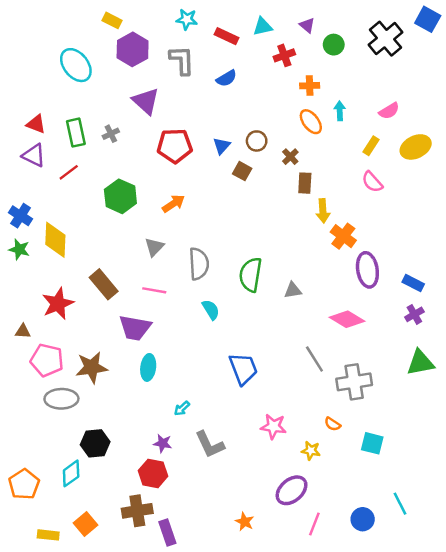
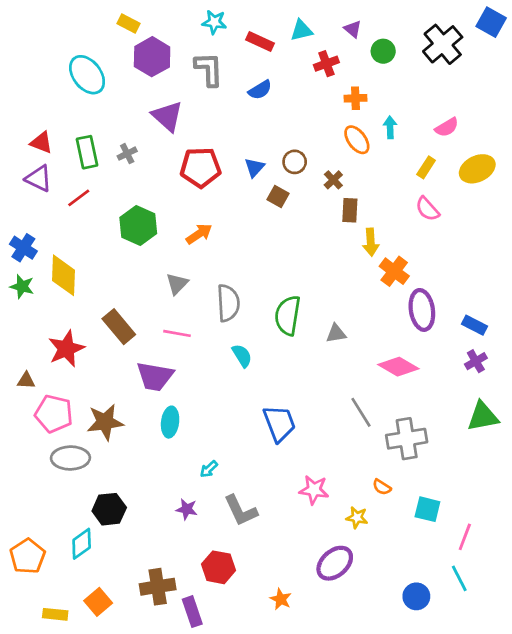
red hexagon: (153, 473) -> (218, 567), moved
pink line: (314, 524) -> (465, 537), moved

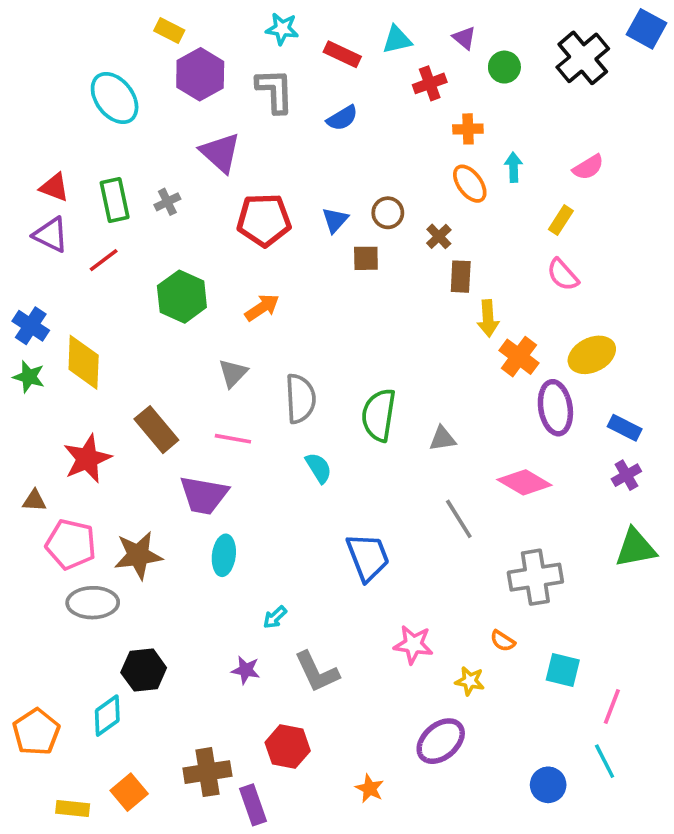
yellow ellipse: (477, 169) -> (592, 355), moved
brown square: (278, 196) -> (366, 258), turned -30
gray line: (361, 412) -> (459, 519), moved

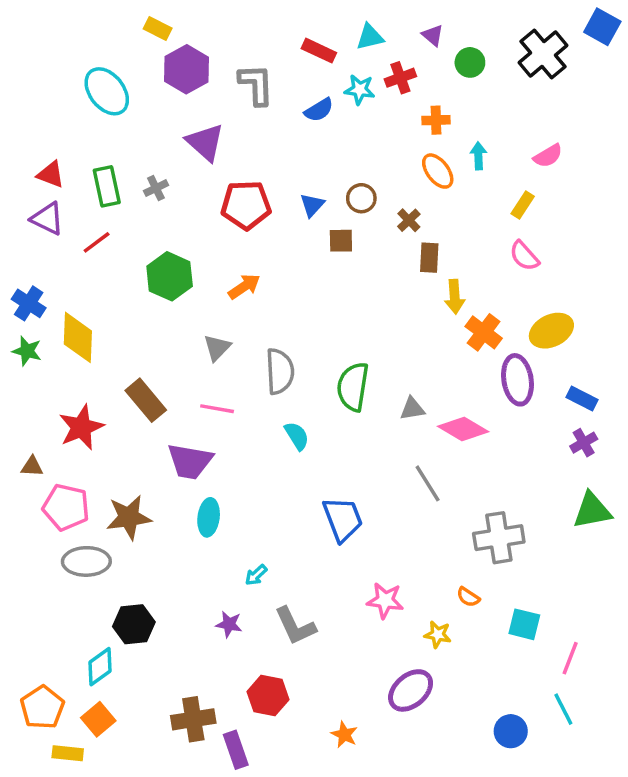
cyan star: (282, 29) -> (360, 90), moved
pink diamond: (524, 482) -> (463, 429), moved
orange pentagon: (36, 732) -> (42, 707), moved
orange square: (129, 792) -> (98, 719), moved

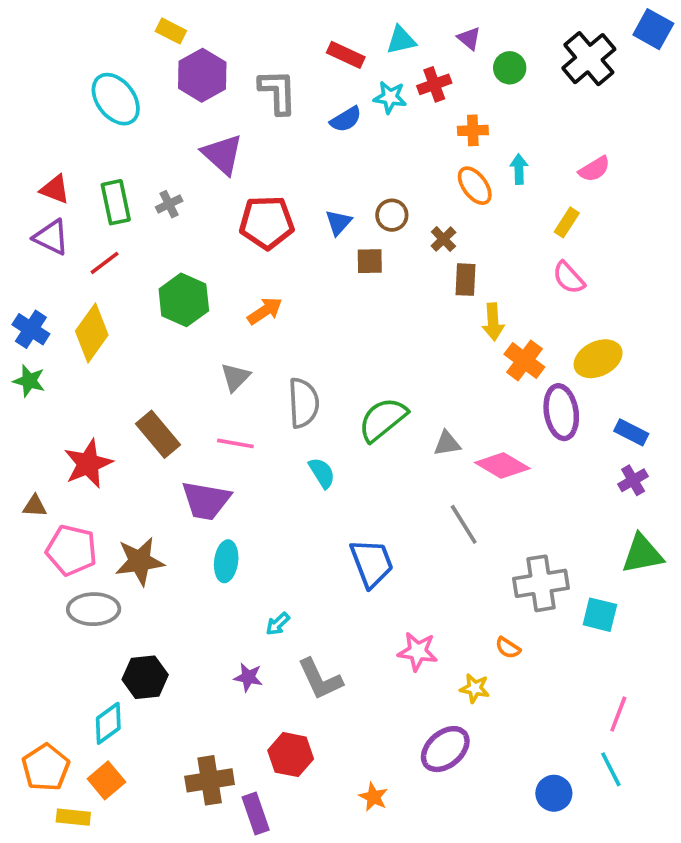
yellow diamond: (78, 337) -> (92, 333), moved, turned 33
green semicircle: (353, 387) -> (383, 419), turned 42
cyan square: (524, 624) -> (600, 615), moved

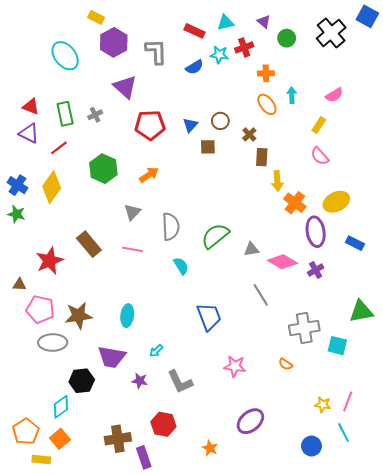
purple cross: (633, 480) -> (316, 270), moved
purple trapezoid: (206, 500) -> (112, 357), moved
yellow star: (475, 688) -> (323, 405), moved

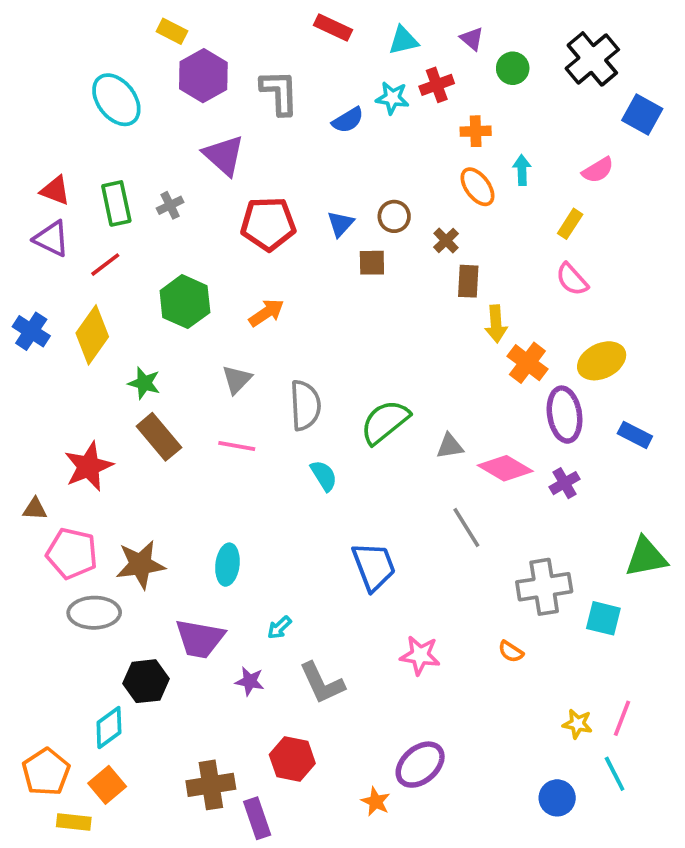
blue square: (367, 16) -> (642, 115), moved
red rectangle: (194, 31) -> (333, 28), moved
green star: (16, 214) -> (144, 383), moved
purple ellipse: (250, 421) -> (420, 765), moved

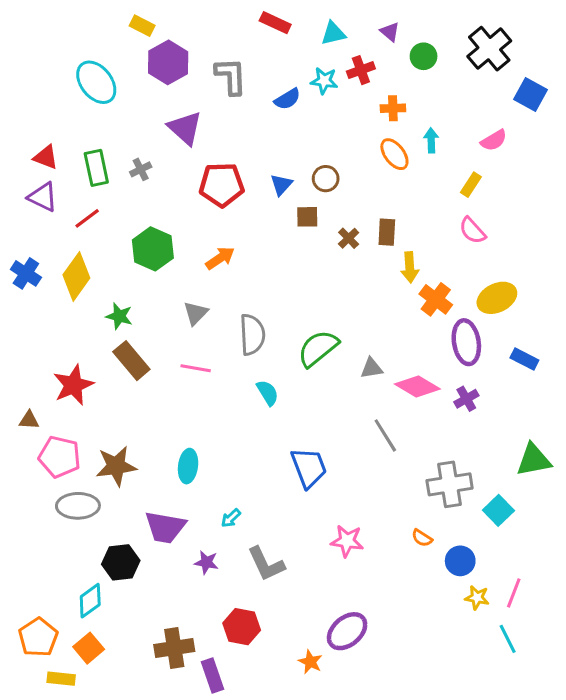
brown cross: (446, 240) -> (349, 238), moved
cyan square: (603, 618) -> (498, 510), turned 32
blue circle: (557, 798) -> (460, 561), moved

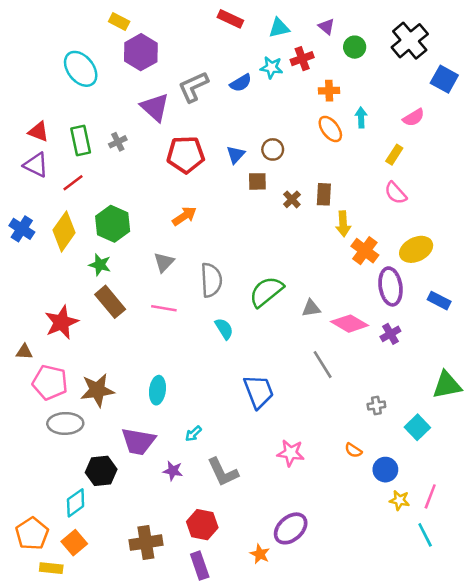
gray L-shape: (231, 76) -> (193, 87), moved, turned -112
green hexagon: (153, 249) -> (113, 224), moved
gray cross: (450, 484) -> (376, 406), size x0.5
purple rectangle: (212, 676) -> (200, 566), moved

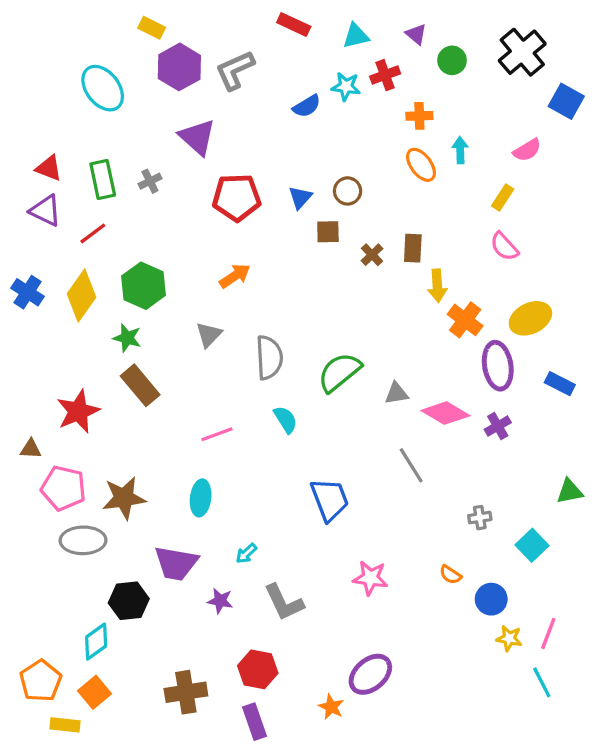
gray L-shape: (193, 87) -> (235, 70), moved
pink line: (164, 308) -> (217, 434), moved, turned -30
green triangle: (447, 385) -> (570, 491), size x0.7

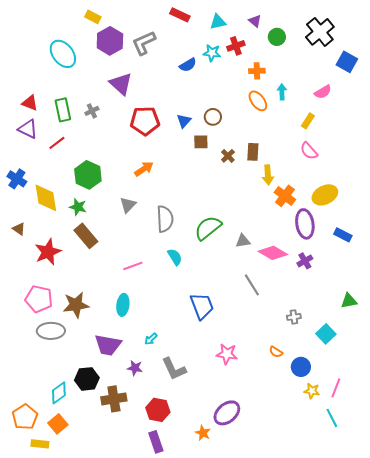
yellow diamond: (81, 295) -> (46, 198), moved, turned -44
brown triangle: (31, 449) -> (19, 229), moved, turned 32
black hexagon: (129, 601) -> (87, 379), moved
brown cross: (186, 692) -> (114, 399), moved

